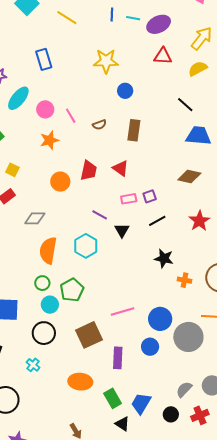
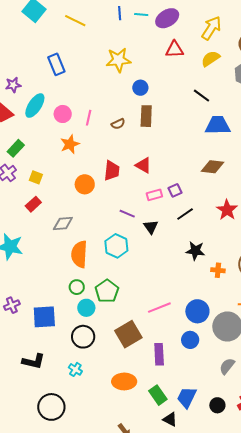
pink line: (71, 116) -> (89, 118), turned 49
brown rectangle: (134, 130) -> (146, 116), moved
gray semicircle: (184, 389) -> (227, 366), moved

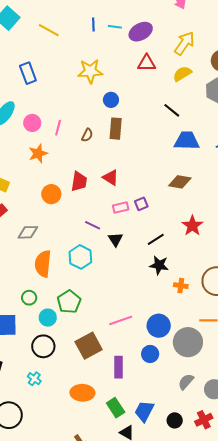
brown semicircle: (118, 124) -> (87, 135), turned -40
black line: (185, 214) -> (156, 239), moved
green circle: (77, 287) -> (29, 298), moved

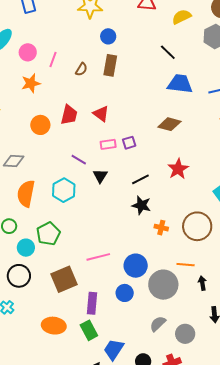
green rectangle: (116, 408) -> (89, 330), moved

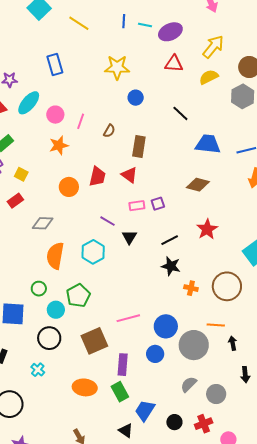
black line: (168, 52) -> (180, 113), moved
brown rectangle: (110, 65) -> (139, 146), moved

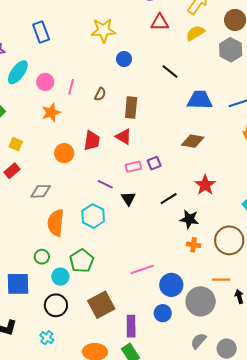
black star: (171, 266) -> (189, 219), moved
pink line: (128, 318) -> (142, 269), moved

